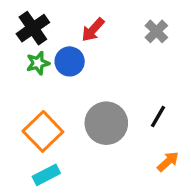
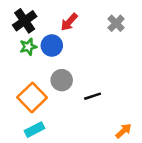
black line: (158, 116) -> (93, 96), moved, turned 42
gray circle: (106, 123) -> (62, 80), moved, size x0.7
orange arrow: (168, 161) -> (124, 131), moved

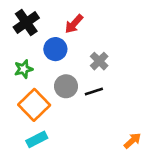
gray cross: (116, 23) -> (99, 61), moved
green star: (28, 47) -> (24, 69), moved
black line: (93, 96) -> (94, 92), moved

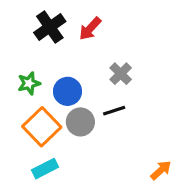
black cross: (26, 23) -> (50, 27), moved
blue circle: (55, 49) -> (68, 91), moved
gray circle: (66, 86) -> (80, 122), moved

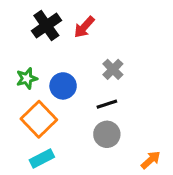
gray circle: (80, 122) -> (107, 134), moved

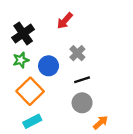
black cross: (46, 26) -> (23, 33), moved
gray cross: (113, 69) -> (77, 53), moved
orange arrow: (151, 160) -> (101, 122), moved

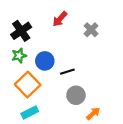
gray cross: (77, 53) -> (91, 30), moved
black line: (82, 80) -> (67, 72), moved

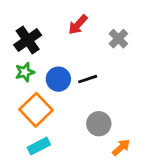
black line: (67, 72) -> (88, 79), moved

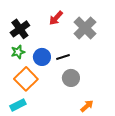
gray cross: (118, 39) -> (85, 28), size x1.6
gray circle: (99, 124) -> (71, 78), moved
cyan rectangle: (39, 146) -> (18, 105), moved

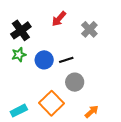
gray cross: (85, 28) -> (89, 29), size x0.7
orange square: (26, 79) -> (52, 103), moved

